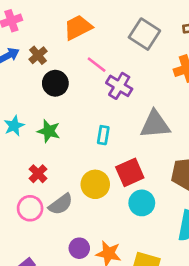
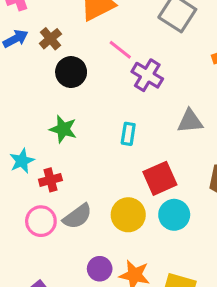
gray triangle: (155, 124) -> (190, 121), size x0.7
cyan star: (14, 126) -> (22, 161), moved
red cross: (38, 174) -> (50, 180), turned 30
yellow circle: (95, 184) -> (128, 215), moved

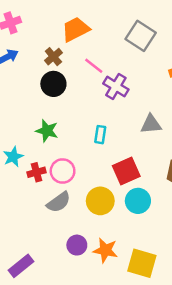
brown cross: (50, 39) -> (53, 57), moved
pink circle: (41, 221) -> (63, 171), moved

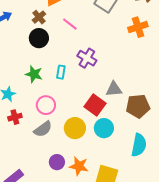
purple cross: (116, 87) -> (87, 58), moved
gray triangle: (151, 124) -> (114, 89), moved
cyan rectangle: (100, 135) -> (61, 72), moved
red square: (126, 171) -> (95, 105), turned -30
red cross: (37, 172) -> (15, 117), moved

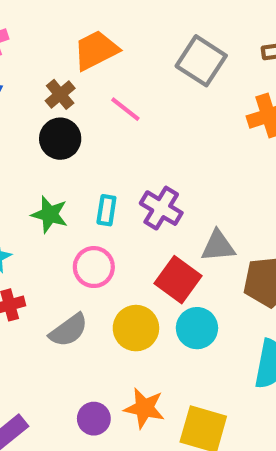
purple cross: (87, 58) -> (161, 208), moved
pink circle: (46, 105) -> (94, 267), moved
purple circle: (57, 162) -> (94, 419), moved

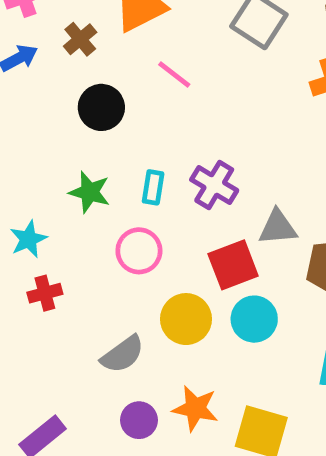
brown cross: (60, 94) -> (80, 39), moved
red square: (178, 280) -> (233, 265), turned 33
gray semicircle: (69, 330) -> (123, 354), moved

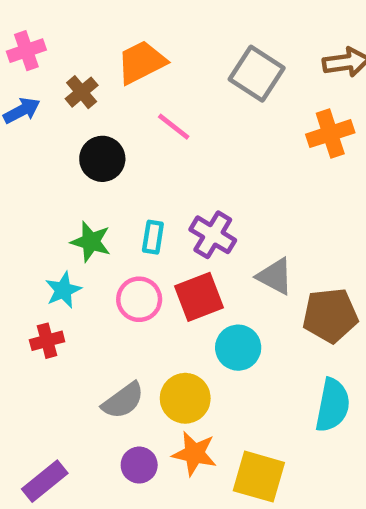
gray triangle: (278, 227) -> (275, 276), turned 33
cyan star: (28, 239) -> (63, 290), moved
red square: (233, 265) -> (199, 297), moved
yellow circle: (186, 319) -> (185, 398), moved
cyan circle: (254, 319) -> (238, 348), moved

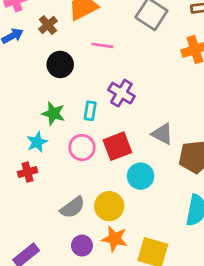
pink line: (174, 127) -> (102, 45), turned -30
purple cross: (213, 235) -> (121, 93), moved

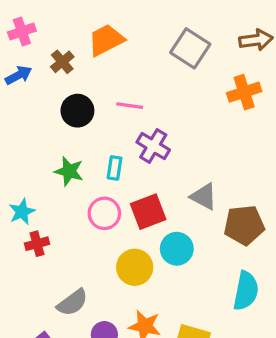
pink line: (102, 45) -> (130, 106), moved
cyan star: (37, 142) -> (22, 212), moved
yellow circle: (109, 206) -> (135, 267), moved
gray semicircle: (72, 207) -> (72, 303), moved

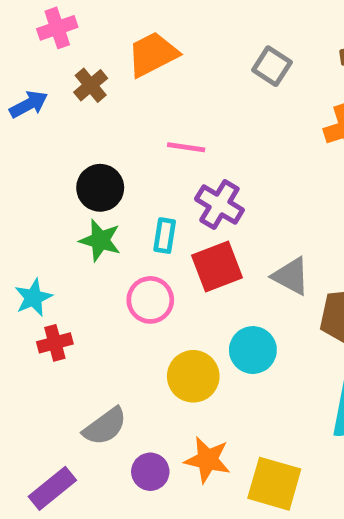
pink cross: (22, 32) -> (57, 28), moved
gray square: (190, 48) -> (272, 66), size x0.7
black circle: (77, 111) -> (100, 188), moved
red square: (148, 212) -> (217, 267), moved

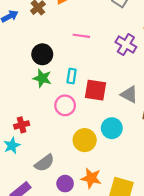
purple cross: (219, 205) -> (126, 45), moved
red square: (217, 267) -> (95, 90), turned 30
cyan star: (33, 298) -> (12, 146), moved

